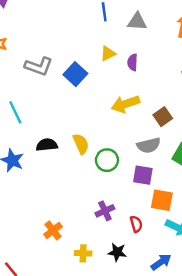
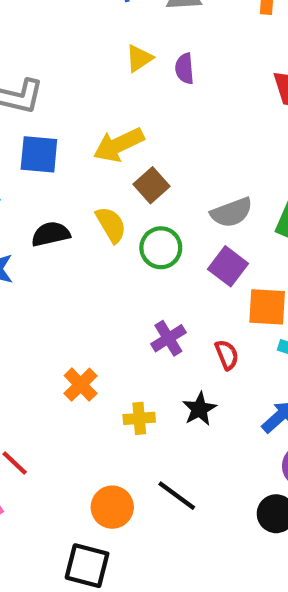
blue square: (75, 74) -> (39, 154), moved, turned -30
yellow arrow: (125, 104) -> (119, 145), moved
brown square: (163, 117) -> (151, 185), moved
purple square: (143, 175) -> (228, 266), turned 35
black star: (117, 252) -> (199, 409), turned -30

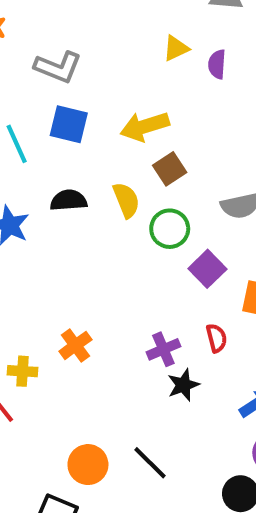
purple square: (228, 266) -> (207, 269), moved
purple cross: (168, 338) -> (163, 349), moved
yellow cross: (139, 418) -> (23, 371), moved

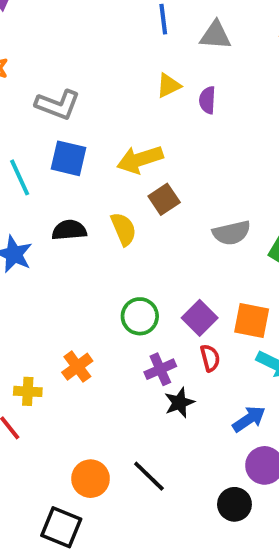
green circle: (170, 229) -> (140, 316), moved
purple square: (207, 269) -> (200, 318), moved

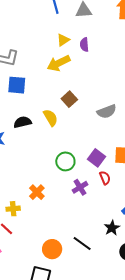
yellow arrow: (140, 159) -> (59, 63), moved
black star: (179, 403) -> (112, 228), moved

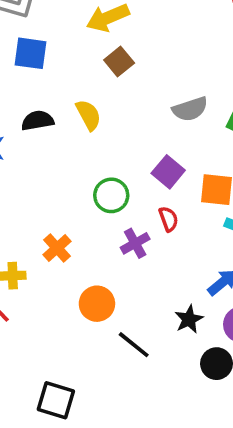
brown square: (69, 99) -> (119, 62), moved
purple square: (97, 158) -> (168, 172), moved
red semicircle: (105, 178) -> (168, 219), moved
orange circle: (52, 249) -> (97, 304), moved

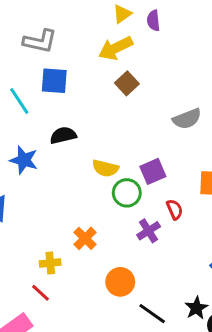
yellow semicircle: (88, 115) -> (105, 168), moved, turned 135
purple square: (168, 172) -> (153, 171), moved, turned 30
black star: (189, 319) -> (196, 308), moved

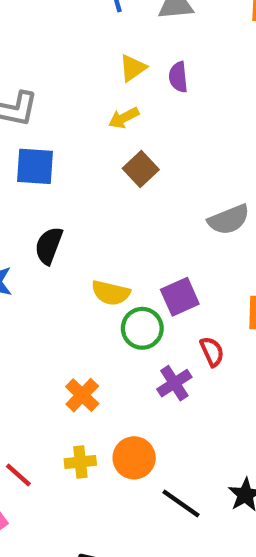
yellow arrow: (116, 48) -> (124, 118), size x0.6
black semicircle: (63, 135) -> (49, 246), turned -55
yellow cross: (50, 263) -> (80, 462), moved

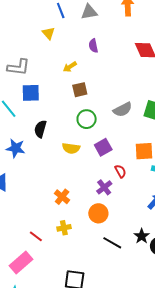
yellow triangle: (133, 68) -> (48, 33), moved, turned -32
brown square: (141, 169) -> (80, 90), turned 35
green circle: (142, 328) -> (87, 119), moved
orange circle: (134, 458) -> (98, 213), moved

